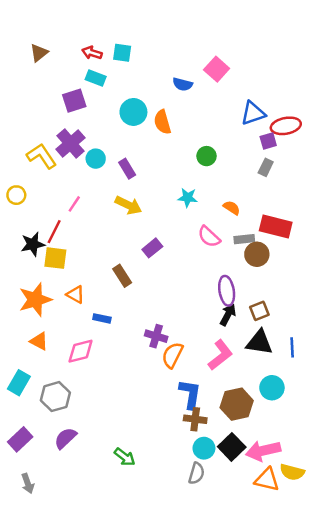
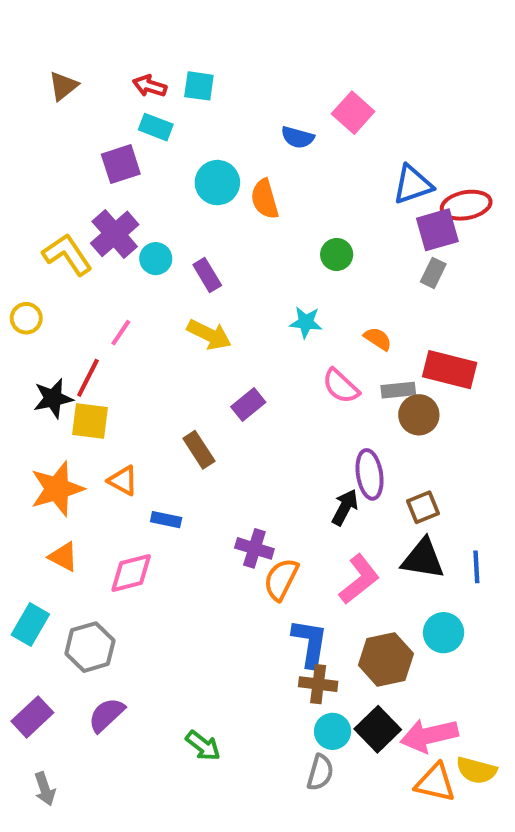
purple square: (268, 141) -> (437, 230), size x1.5
black arrow: (228, 315) -> (345, 507), moved

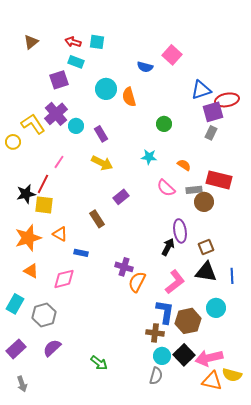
yellow circle: (26, 318) -> (13, 142), moved
blue L-shape: (310, 643) -> (165, 312), moved

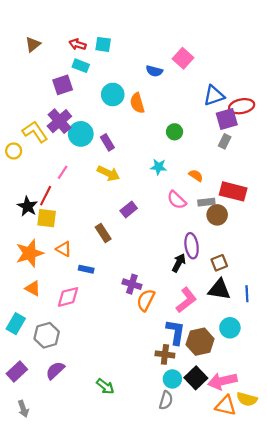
cyan circle: (76, 126) -> (81, 134), size x1.5
black star: (26, 194) -> (27, 206), turned -30

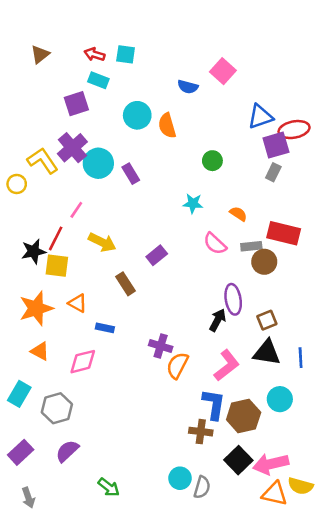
yellow arrow: (108, 173) -> (102, 242), moved
black star: (27, 206) -> (34, 251), turned 30
cyan circle: (172, 379) -> (180, 478), moved
green arrow: (105, 386) -> (109, 487), moved

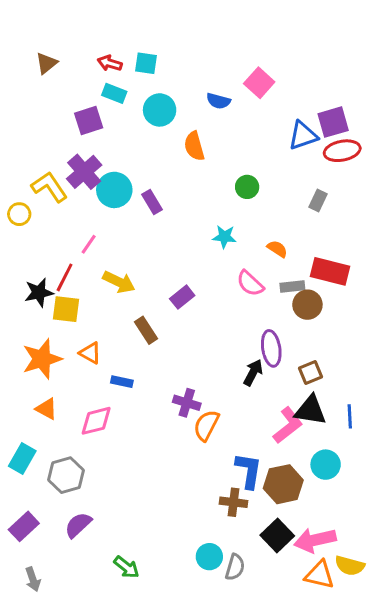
cyan circle: (137, 115) -> (160, 110), moved
purple square: (276, 145) -> (333, 122), moved
pink L-shape: (227, 365) -> (288, 425), moved

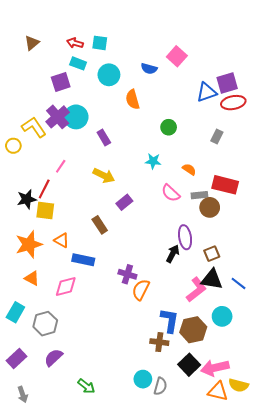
cyan circle: (114, 190) -> (76, 117), moved
yellow arrow: (119, 282) -> (104, 176), moved
blue rectangle: (122, 382) -> (83, 260), size x1.5
blue line: (350, 416) -> (238, 283), turned -49

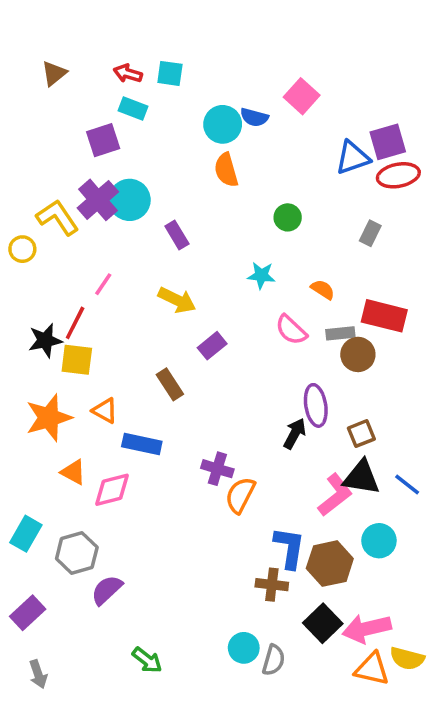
cyan circle: (109, 75) -> (223, 124), moved
orange triangle: (32, 278) -> (73, 472), moved
purple semicircle: (53, 357) -> (107, 590), moved

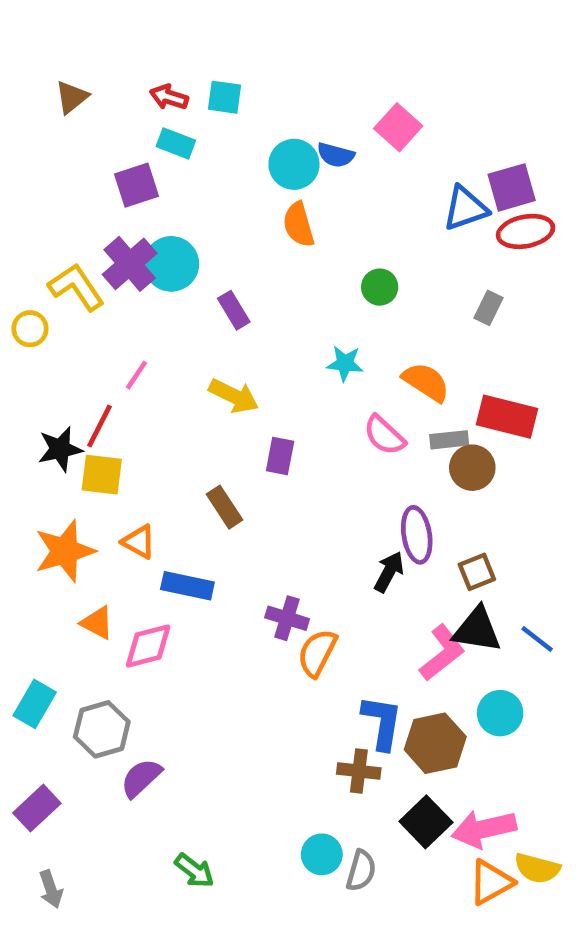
orange semicircle: (323, 289) -> (426, 382), size x1.5
purple rectangle: (212, 346) -> (280, 456), turned -40
orange triangle: (372, 669) -> (491, 882), turned -42

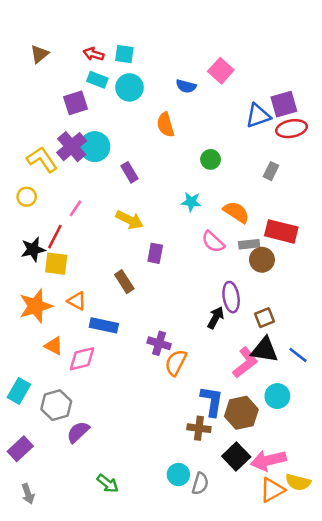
cyan circle: (294, 164) -> (129, 87), moved
yellow circle: (30, 329) -> (27, 197), moved

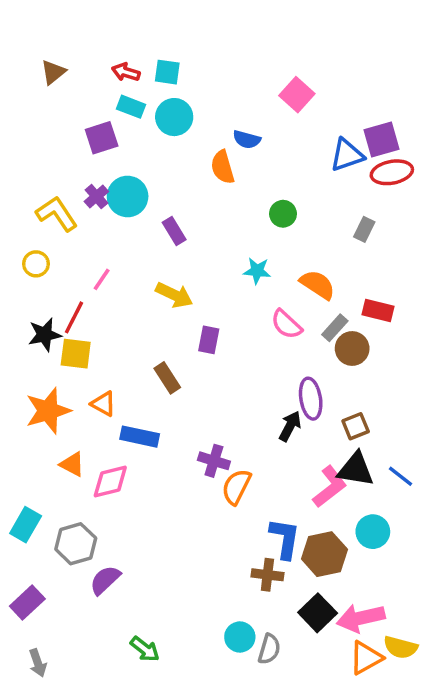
blue semicircle: (186, 86) -> (247, 139), moved
purple cross: (72, 147) -> (96, 196), size x0.6
red rectangle: (281, 231) -> (378, 310), size x0.7
gray rectangle: (249, 244) -> (335, 328), turned -42

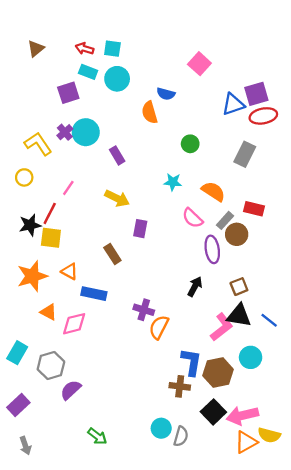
gray rectangle: (364, 229) -> (245, 154), size x1.5
purple ellipse: (311, 399) -> (212, 249), moved

